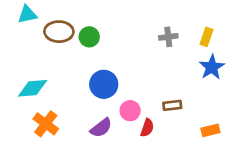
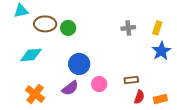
cyan diamond: (33, 88) -> (31, 55), moved
purple semicircle: (101, 128) -> (70, 88), moved
red semicircle: (147, 128) -> (139, 97), moved

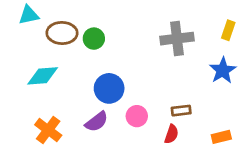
gray cross: (128, 28) -> (177, 39), size x1.6
yellow rectangle: (157, 28) -> (228, 30), moved
red semicircle: (139, 97) -> (171, 134), moved

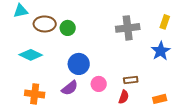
cyan diamond: (43, 76) -> (31, 55), turned 30
orange cross: (48, 130) -> (35, 94), turned -30

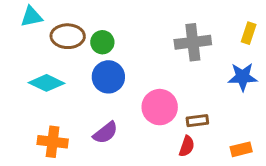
blue star: (161, 51) -> (243, 77), turned 30
blue circle: (79, 64) -> (108, 77), moved
pink circle: (99, 84) -> (160, 107), moved, size x1.5

